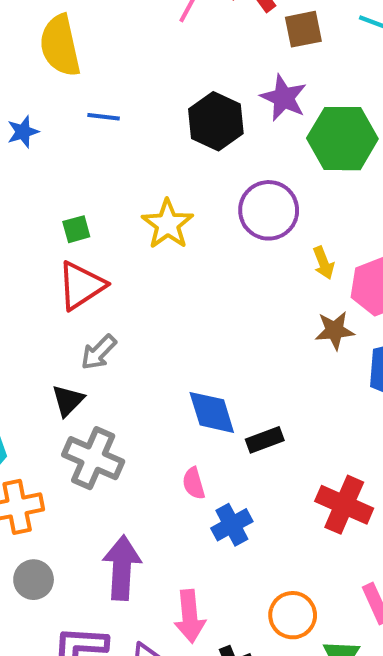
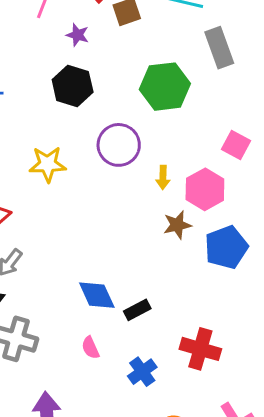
purple star: (284, 98) -> (77, 35), moved, size x0.7
yellow star: (168, 224) -> (48, 164), turned -30
yellow arrow: (323, 263) -> (163, 177), turned 30
blue cross: (232, 525) -> (142, 372), moved

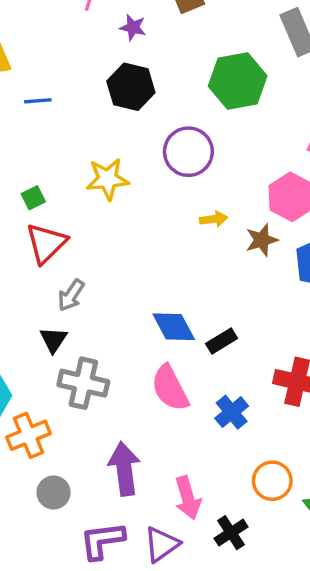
yellow arrow: (163, 177) -> (214, 219), moved, turned -95
pink semicircle: (90, 348) -> (170, 388), size x1.8

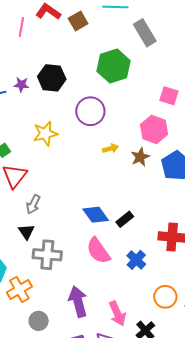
purple star: (133, 27) -> (21, 85), moved

